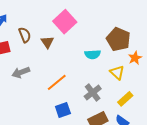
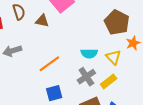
brown triangle: (47, 42) -> (42, 21), turned -48
cyan semicircle: (93, 54) -> (89, 53), moved
yellow rectangle: (125, 99) -> (109, 81), moved

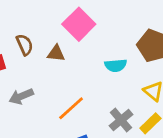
cyan semicircle: (89, 53) -> (116, 65), moved

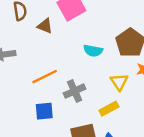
gray cross: (121, 120) -> (75, 91), moved

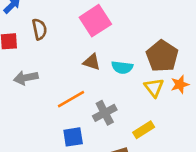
brown triangle: (45, 26) -> (92, 62), moved
yellow triangle: (119, 82) -> (154, 88), moved

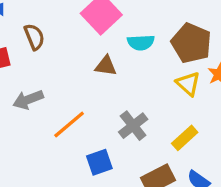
cyan semicircle: (122, 67) -> (141, 42), moved
orange line: (71, 99) -> (69, 125), moved

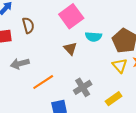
brown triangle: (106, 66) -> (70, 48), turned 32

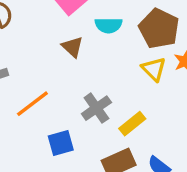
yellow rectangle: (114, 99) -> (132, 124), moved

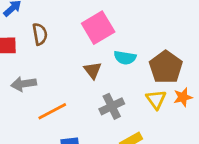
gray cross: (96, 108) -> (112, 106), moved

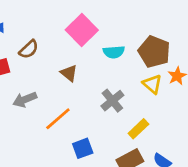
brown semicircle: (40, 34) -> (29, 49), turned 70
brown triangle: (93, 70) -> (69, 73), moved

